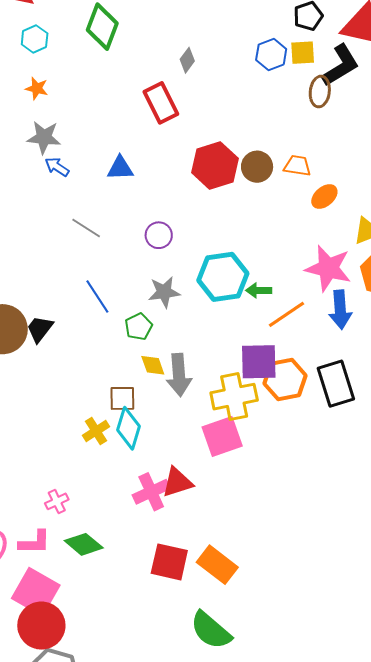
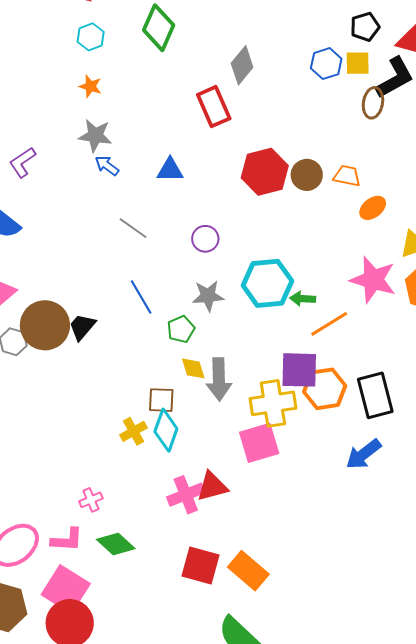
gray diamond: (187, 60) -> (242, 65), size x1.5
blue arrow: (340, 310) -> (364, 454), moved, turned 54

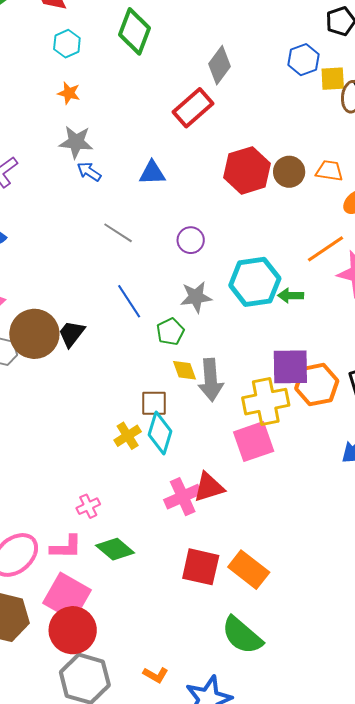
yellow square: (358, 63) -> (333, 79), moved
red rectangle: (214, 107) -> (193, 108), turned 75
orange line: (329, 324) -> (325, 249), moved

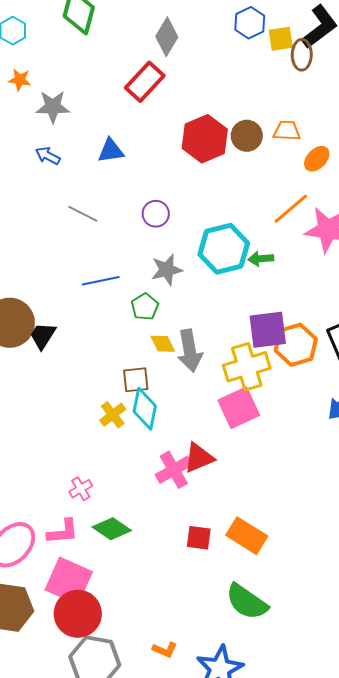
gray star: (76, 142) -> (53, 107), moved
blue line: (129, 301) -> (101, 281), turned -63
black trapezoid: (72, 334) -> (43, 336), moved
red square: (201, 567) -> (199, 538), size x0.7

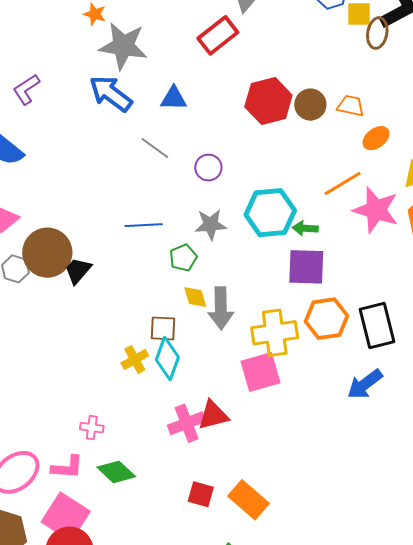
gray star: (53, 107) -> (123, 46), size x1.4
blue arrow: (48, 156) -> (111, 94), size x1.8
gray line: (83, 214) -> (155, 148), moved
purple square: (268, 330) -> (306, 267), moved
pink cross: (81, 489) -> (92, 428), turned 30

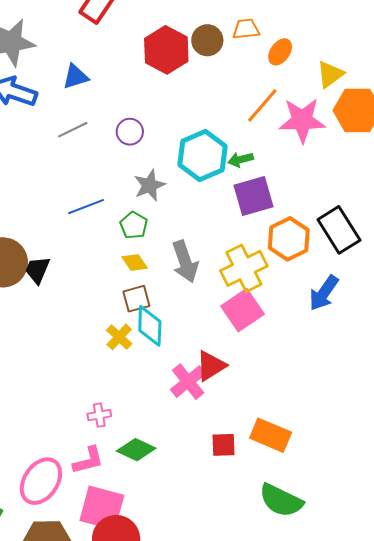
gray line: (155, 148) -> (73, 130), turned -44
yellow diamond: (195, 297) -> (135, 263), moved
blue arrow: (365, 384) -> (324, 293), moved

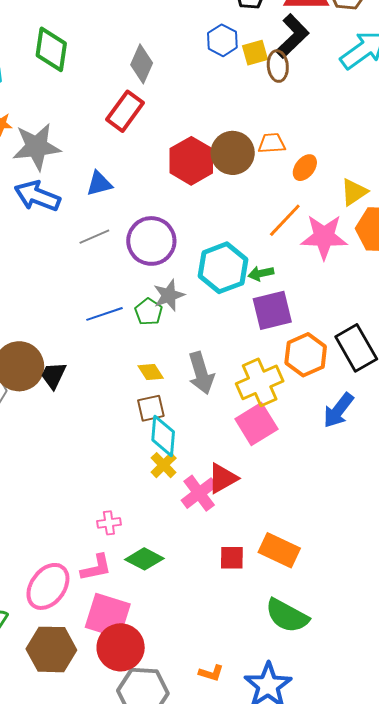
brown circle: (207, 40) -> (233, 153), size x1.4
purple circle: (130, 132) -> (151, 241), size x1.8
green pentagon: (134, 225) -> (149, 312), moved
yellow cross: (119, 337) -> (164, 465), moved

